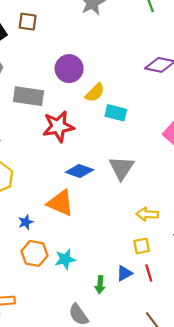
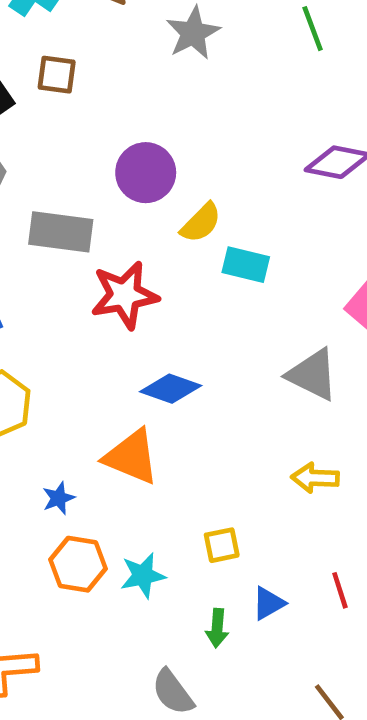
gray triangle: (121, 168) -> (313, 375), moved, turned -36
yellow square: (142, 246) -> (222, 545), moved
red line: (149, 273) -> (340, 590), moved

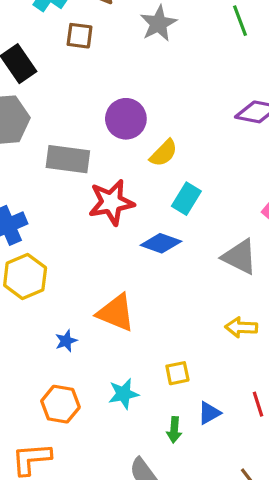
brown square: (57, 75) -> (80, 36), moved
cyan rectangle: (246, 265) -> (186, 199), moved, turned -72
blue diamond: (171, 389) -> (161, 243), moved
orange hexagon: (78, 564) -> (60, 404), moved

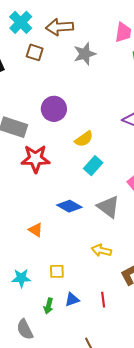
yellow semicircle: (164, 153) -> (84, 139), moved
cyan rectangle: (186, 199) -> (93, 166), moved
blue diamond: (161, 243) -> (69, 206), moved
orange triangle: (116, 313) -> (36, 230), moved, size x0.6

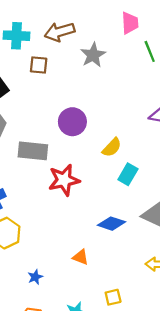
cyan cross: (21, 22) -> (17, 36), turned -30

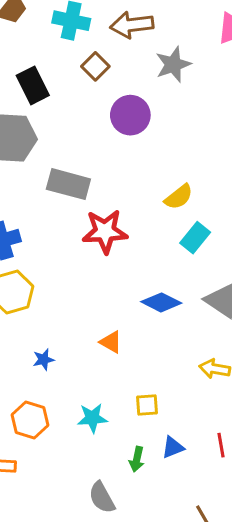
brown square: (39, 65) -> (95, 66), turned 30
purple circle: (72, 122) -> (130, 115), moved

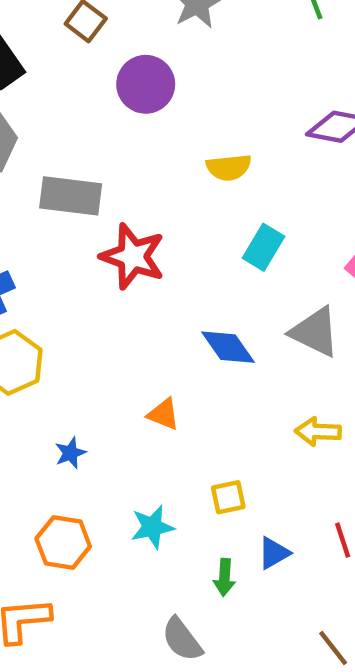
yellow semicircle: (179, 197) -> (229, 167), moved, turned 40
red star: (105, 231) -> (133, 256), turned 30
blue diamond: (161, 302) -> (228, 347), turned 36

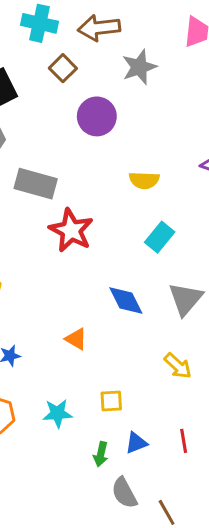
gray triangle: (315, 332) -> (186, 299), turned 36
yellow arrow: (318, 432) -> (178, 366), turned -148
gray semicircle: (182, 639) -> (124, 493), moved

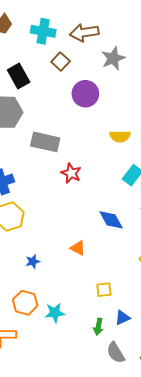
red star: (71, 230) -> (71, 173), size x0.7
cyan star: (57, 413) -> (55, 313), moved

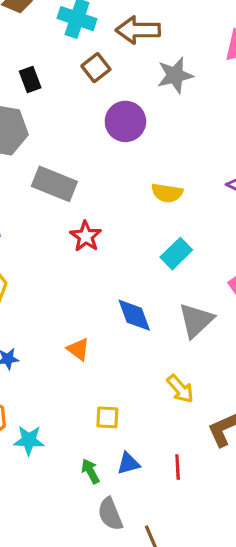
black rectangle: (19, 76) -> (30, 79), size x0.7
green arrow: (98, 327) -> (90, 471), turned 133

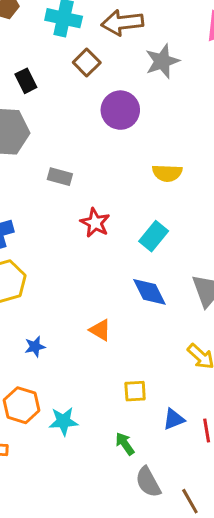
gray rectangle: (54, 184) -> (60, 177), size x0.6
cyan rectangle: (176, 254) -> (154, 236), moved
blue triangle: (128, 464) -> (174, 419), moved

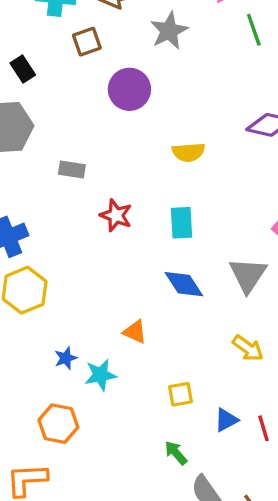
brown square: (87, 63) -> (87, 42), turned 32
cyan rectangle: (154, 236) -> (182, 223), turned -36
cyan star: (63, 421) -> (101, 375), moved

